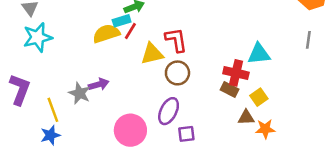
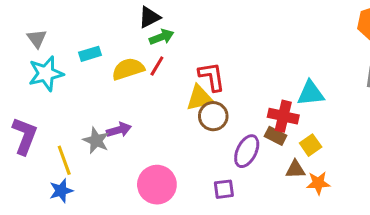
cyan rectangle: (122, 21) -> (90, 54), moved
yellow triangle: (152, 54) -> (200, 98), moved
purple ellipse: (169, 111) -> (247, 151), moved

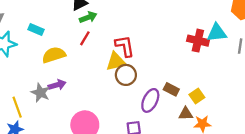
cyan rectangle: (90, 54) -> (36, 29), turned 40
yellow semicircle: (128, 69) -> (54, 55), moved
cyan triangle: (311, 93) -> (217, 33), moved
red cross: (283, 116) -> (198, 41), moved

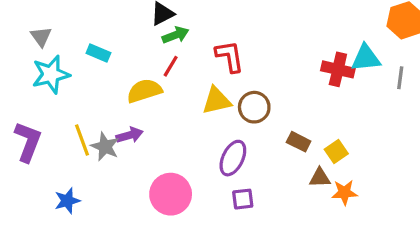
red L-shape: (125, 46) -> (230, 56), moved
yellow semicircle: (54, 55) -> (144, 91), moved
brown circle: (126, 75) -> (254, 107), moved
purple ellipse: (150, 100) -> (233, 158), moved
yellow line: (17, 107) -> (82, 140), moved

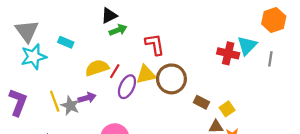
gray triangle: (41, 37) -> (27, 31), size x1.6
cyan triangle: (366, 58) -> (247, 46), turned -40
red line: (171, 66) -> (115, 71), moved
brown circle: (254, 107) -> (171, 79), size x1.4
purple ellipse: (233, 158) -> (127, 87), moved

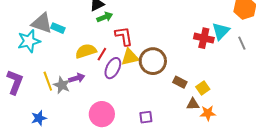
gray triangle: (27, 31) -> (42, 23), moved, turned -35
red L-shape: (155, 44) -> (124, 36), moved
gray line: (270, 59) -> (242, 43), turned -32

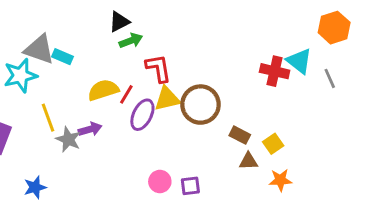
cyan triangle: (221, 31) -> (299, 61), turned -36
yellow line: (48, 81) -> (48, 118), moved
brown triangle: (193, 104) -> (248, 161), moved
pink circle: (102, 114) -> (160, 182), moved, size x0.6

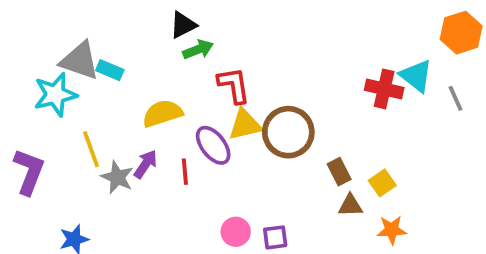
red line: (126, 94) -> (185, 172), moved, turned -36
purple ellipse: (142, 115) -> (213, 145), turned -64
purple arrow: (90, 129) -> (145, 164), turned -40
brown rectangle: (240, 135) -> (339, 172), turned 36

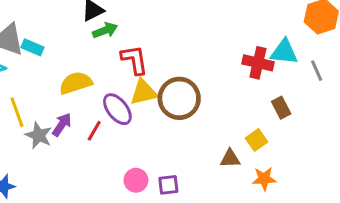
cyan triangle: (416, 76) -> (284, 52), turned -32
red line: (185, 172) -> (94, 131), turned 35
brown rectangle: (339, 172) -> (281, 108), moved

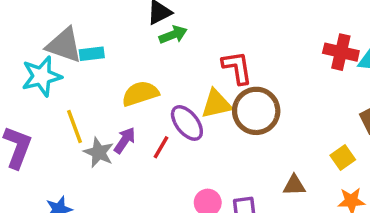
cyan rectangle: (32, 47) -> (92, 54), turned -30
red L-shape: (134, 60) -> (237, 68), moved
red cross: (258, 63) -> (341, 52), moved
brown triangle: (230, 159) -> (294, 185), moved

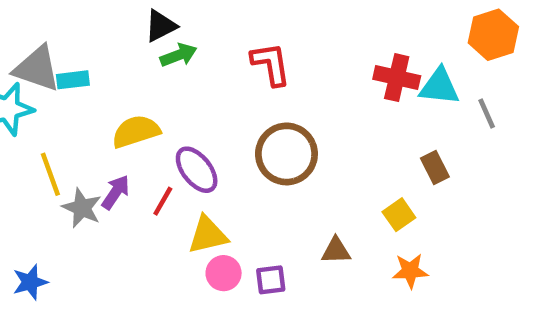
red L-shape: (237, 68) -> (271, 64), moved
yellow triangle: (216, 104) -> (208, 235), moved

